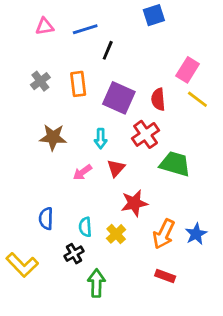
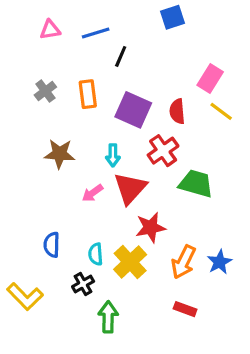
red triangle: (116, 168) -> (130, 188), size x1.6
yellow cross: (116, 234) -> (130, 262), size x1.5

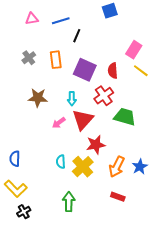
blue semicircle: (52, 245) -> (15, 159), moved
black cross: (83, 284) -> (24, 212), moved

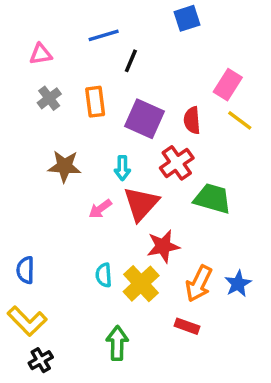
pink triangle: (32, 19) -> (41, 54), moved
red rectangle: (118, 197) -> (187, 326), moved

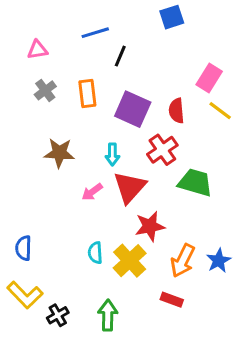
black cross: (41, 360) -> (58, 315), moved

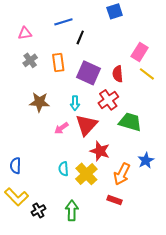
red star: (150, 226) -> (100, 151), turned 30
blue star: (219, 261) -> (146, 160), moved

